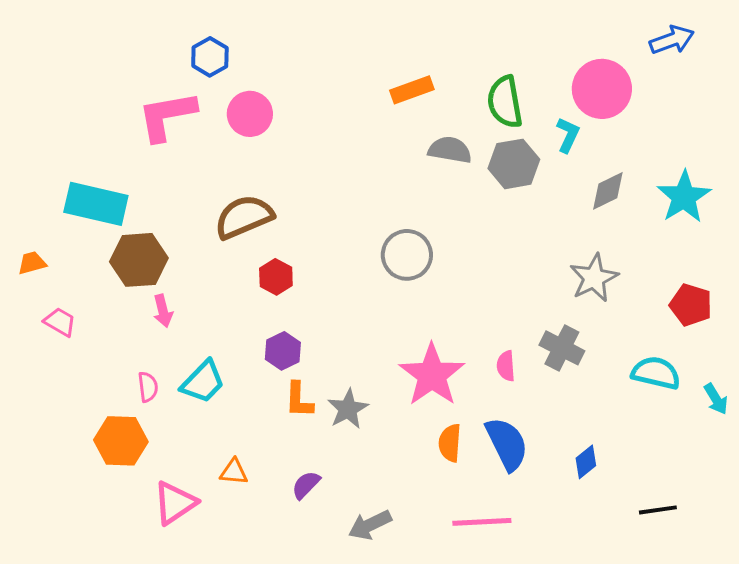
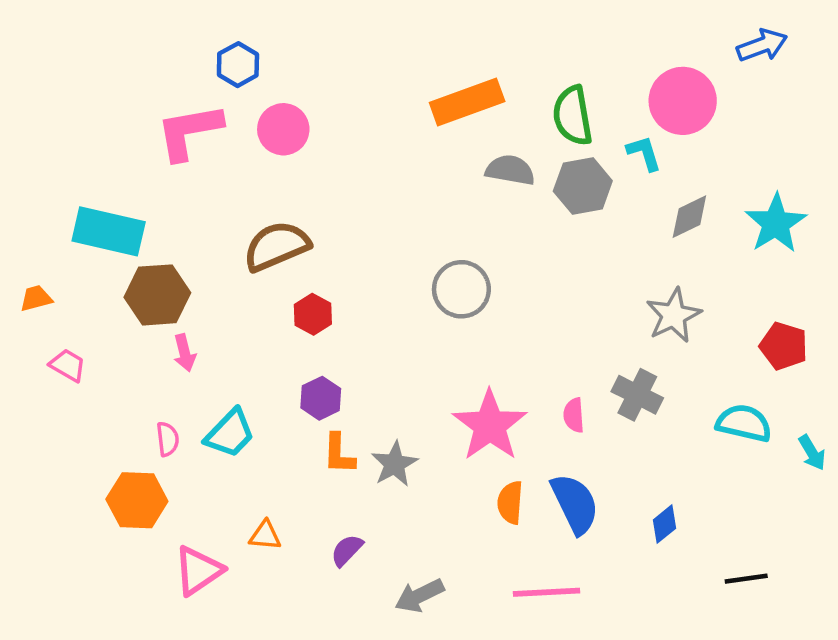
orange rectangle: (412, 90) -> (467, 102), size x1.5
cyan L-shape: (568, 135) -> (644, 153), turned -42

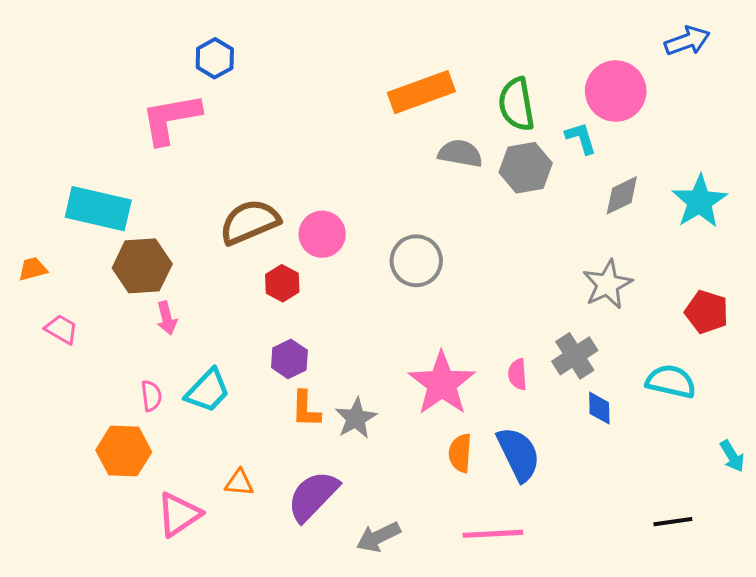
pink circle: (283, 129) -> (322, 234), moved
gray cross: (637, 395) -> (575, 356), turned 30
cyan arrow: (812, 453) -> (732, 456), moved
blue diamond: (665, 524) -> (599, 408), moved, turned -52
purple semicircle: (347, 550) -> (313, 496), size x1.8

